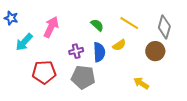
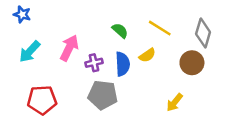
blue star: (11, 18) -> (22, 14), moved
pink arrow: (51, 27) -> (69, 48), moved
red pentagon: (44, 72) -> (42, 100), moved
yellow arrow: (141, 83) -> (175, 102), turned -84

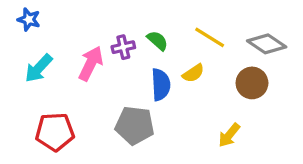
gray diamond: (203, 33) -> (267, 44), turned -72
purple cross: (94, 63) -> (123, 47), moved

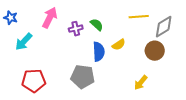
blue star: (29, 19) -> (11, 18), moved
yellow line: (210, 37) -> (139, 17), moved, turned -36
gray diamond: (267, 44) -> (164, 27), turned -65
pink arrow: (91, 63) -> (50, 18), moved

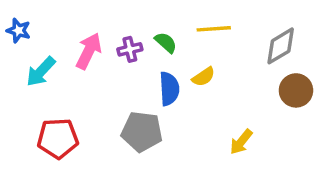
yellow line: (139, 17) -> (214, 29), moved
pink arrow: (50, 18) -> (89, 51), moved
brown circle: (155, 51) -> (296, 90), moved

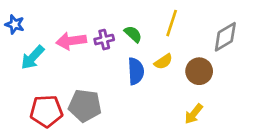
yellow line: (214, 29) -> (172, 23), turned -68
pink arrow: (89, 51) -> (71, 41), turned -124
brown circle: (296, 90) -> (199, 71), moved
gray pentagon: (142, 132) -> (85, 106), moved

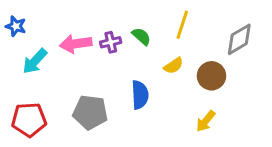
blue semicircle: (136, 71) -> (140, 95), moved
red pentagon: (46, 111) -> (29, 120), moved

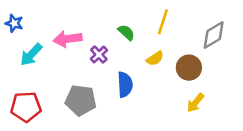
purple cross: (111, 42) -> (99, 55), moved, turned -30
yellow arrow: (206, 121) -> (195, 103), moved

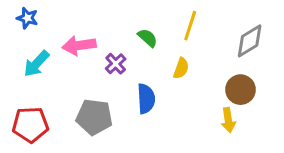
blue star: (14, 23) -> (27, 18), moved
yellow semicircle: (155, 58) -> (181, 68), turned -36
brown circle: (189, 68) -> (240, 90), moved
yellow arrow: (195, 103) -> (228, 120), turned -48

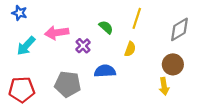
blue semicircle: (146, 99) -> (105, 71), turned -90

